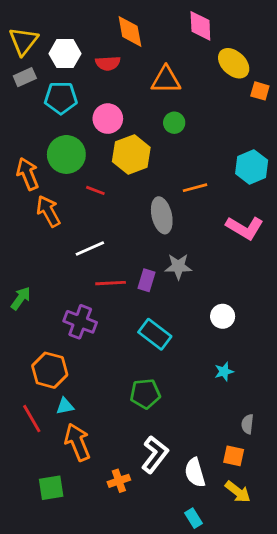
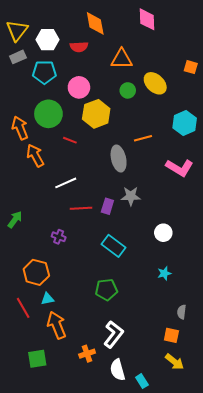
yellow ellipse: (234, 63) -> (155, 83), moved
purple cross: (80, 322) -> (59, 237), size x0.6
white semicircle: (195, 472) -> (118, 370), moved

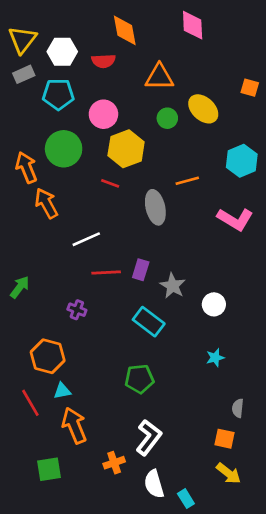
red line: (70, 140) -> (110, 183), moved
gray star: (131, 196) -> (173, 286), moved, turned 30

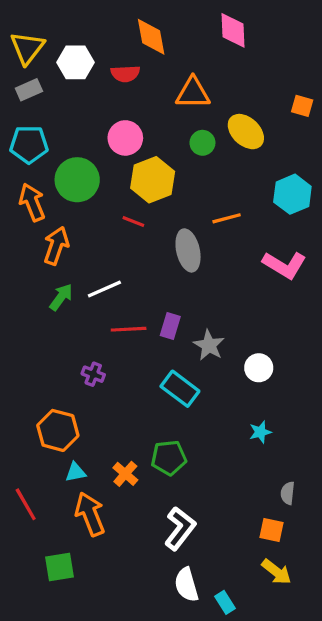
cyan pentagon: (58, 94) -> (29, 144), moved
orange arrow: (46, 203) -> (56, 246), turned 48
green arrow: (20, 287) -> (61, 297), moved
red line: (30, 403) -> (26, 504), moved
orange cross: (114, 463) -> (125, 474), moved, turned -30

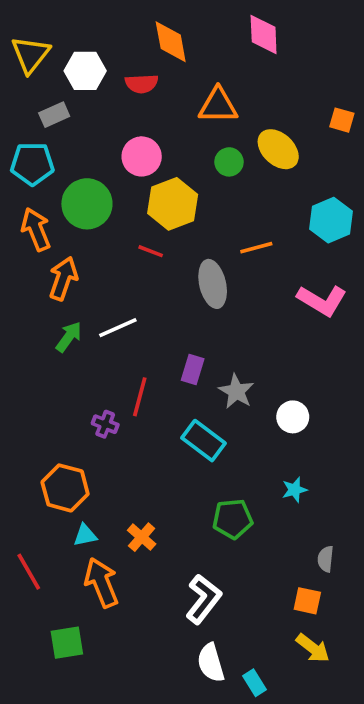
gray rectangle: (29, 90) -> (54, 115), moved
red line: (129, 329) -> (140, 397), moved, turned -72
green pentagon: (169, 458) -> (233, 519), moved

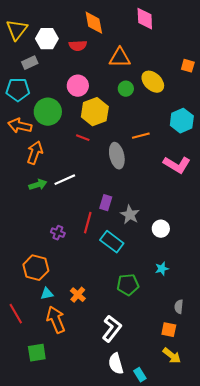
orange arrow: (36, 229) -> (20, 126), turned -55
green arrow: (69, 337) -> (38, 185), turned 36
red line: (140, 397) -> (88, 223), moved

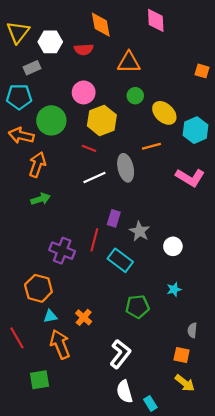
yellow ellipse: (153, 82) -> (164, 113), moved
white line: (65, 180) -> (94, 177), moved
purple cross: (58, 233) -> (62, 251), size x1.6

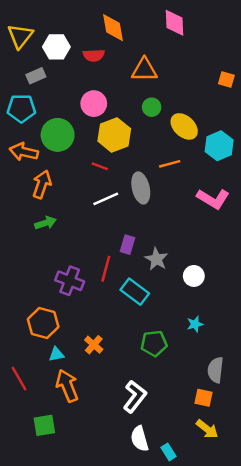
orange cross: (84, 317) -> (94, 345), moved
gray semicircle: (192, 330) -> (216, 370), size x1.5

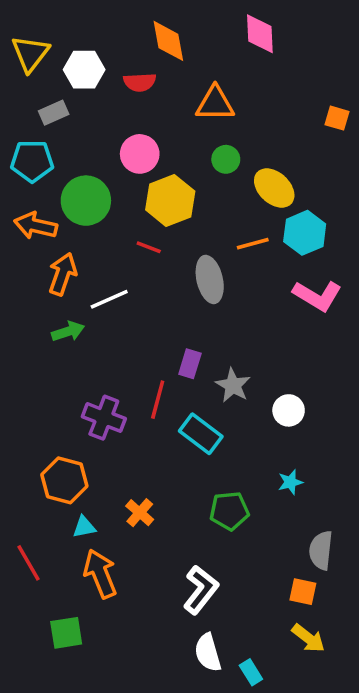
cyan hexagon: (219, 146) -> (305, 233), moved
white line: (106, 199) -> (109, 299), moved

